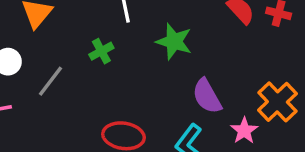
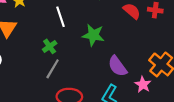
gray line: (51, 81) -> (53, 69), moved

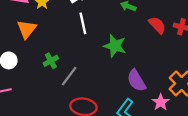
green cross: (50, 46) -> (51, 61), moved

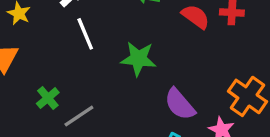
gray line: (69, 76) -> (79, 116), turned 30

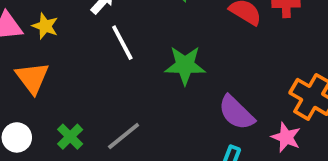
green cross: (48, 98) -> (70, 137), moved

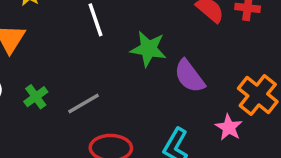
purple semicircle: (236, 113) -> (189, 76), moved

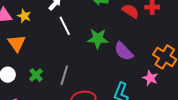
gray line: (84, 103) -> (64, 75), turned -36

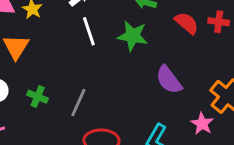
green star: (98, 39) -> (133, 36), moved
green cross: (36, 75) -> (38, 97), turned -32

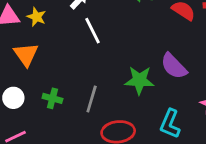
green star: (133, 36) -> (139, 80), moved

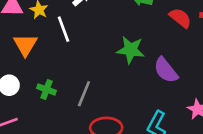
white line: (93, 31) -> (63, 29), moved
green star: (139, 80) -> (131, 50), moved

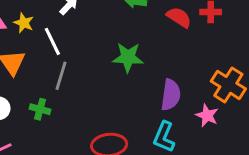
purple semicircle: (166, 70) -> (171, 95), moved, turned -128
gray line: (84, 94) -> (61, 76), moved

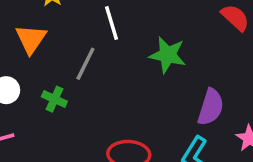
white line: (52, 41) -> (111, 23), moved

